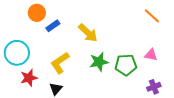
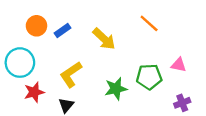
orange circle: (37, 13) -> (36, 26), moved
orange line: (152, 16) -> (149, 23), moved
green star: (99, 62) -> (116, 89), moved

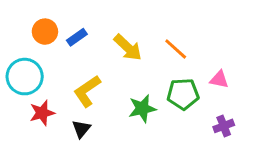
orange line: (149, 23) -> (176, 49), moved

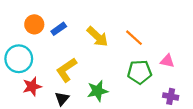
green star: (142, 109) -> (97, 91), moved
purple cross: (224, 126) -> (171, 96), turned 32

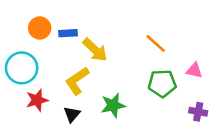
blue rectangle: (59, 29) -> (68, 33), turned 32
yellow arrow: (97, 37) -> (95, 50), moved

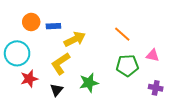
yellow arrow: (95, 50) -> (75, 39), turned -70

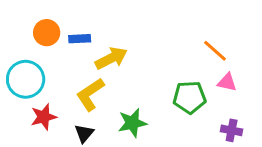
orange line: (122, 34) -> (215, 51), moved

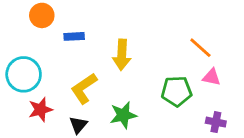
orange circle: (47, 33) -> (42, 15), moved
yellow arrow: (111, 58) -> (122, 55), moved, turned 120

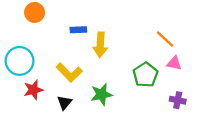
blue rectangle: (74, 36) -> (78, 30), moved
yellow L-shape: (84, 88) -> (69, 72), turned -100
green pentagon: (177, 91) -> (145, 75), turned -30

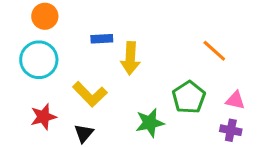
cyan circle: (20, 61) -> (39, 60), moved
pink triangle: (174, 63) -> (235, 100), moved
green star: (102, 94) -> (150, 123), moved

